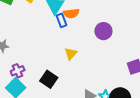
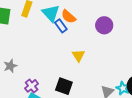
orange semicircle: (71, 13) -> (68, 17), turned 63

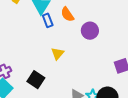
orange semicircle: (68, 17) -> (67, 14), moved

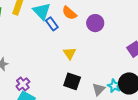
black square: (36, 80) -> (72, 81), moved

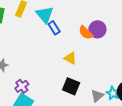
orange semicircle: (69, 13) -> (86, 33), moved
yellow triangle: (70, 53) -> (70, 58), turned -32

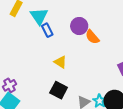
purple circle: (97, 29) -> (79, 26), moved
orange semicircle: (86, 33) -> (92, 37), moved

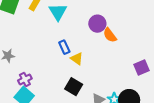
blue rectangle: (47, 30) -> (64, 47), moved

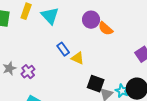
purple cross: (25, 79) -> (28, 72), moved
black square: (74, 87) -> (96, 84), moved

